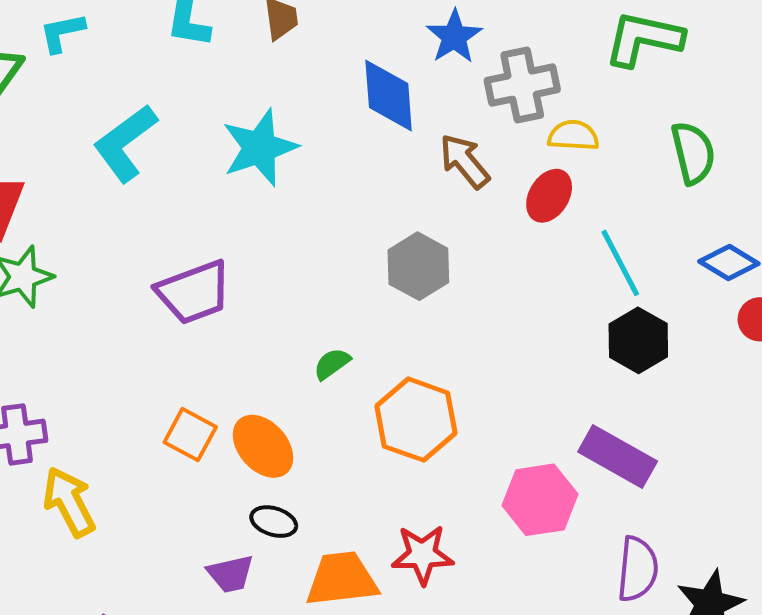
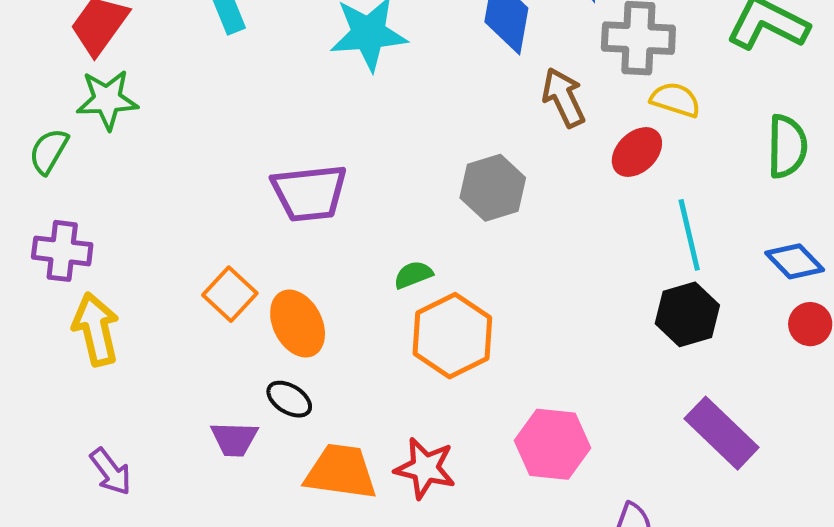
purple trapezoid: (194, 292) -> (309, 193), moved
green semicircle: (332, 364) -> (413, 275), moved
purple rectangle: (618, 457) -> (722, 433), moved

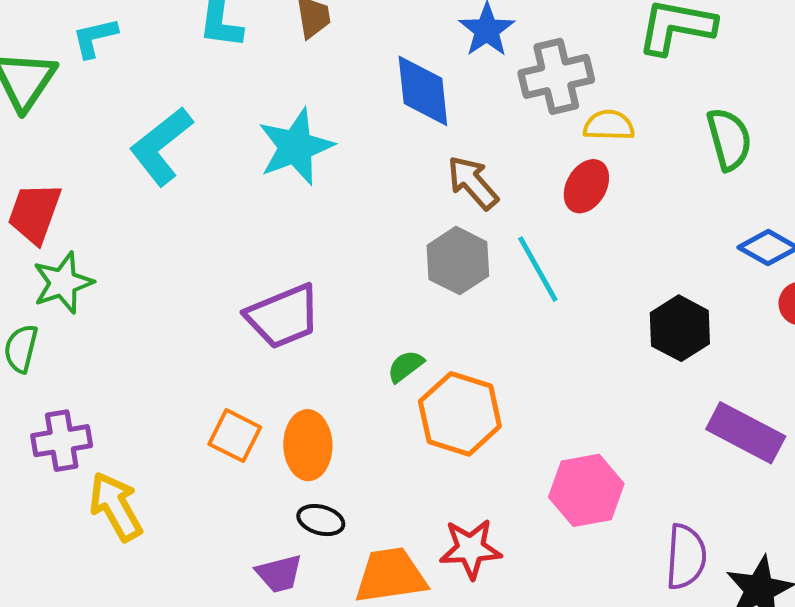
brown arrow: (564, 98) -> (473, 183), moved
cyan line: (689, 235) -> (538, 269), moved
orange ellipse: (298, 324) -> (308, 445), turned 42

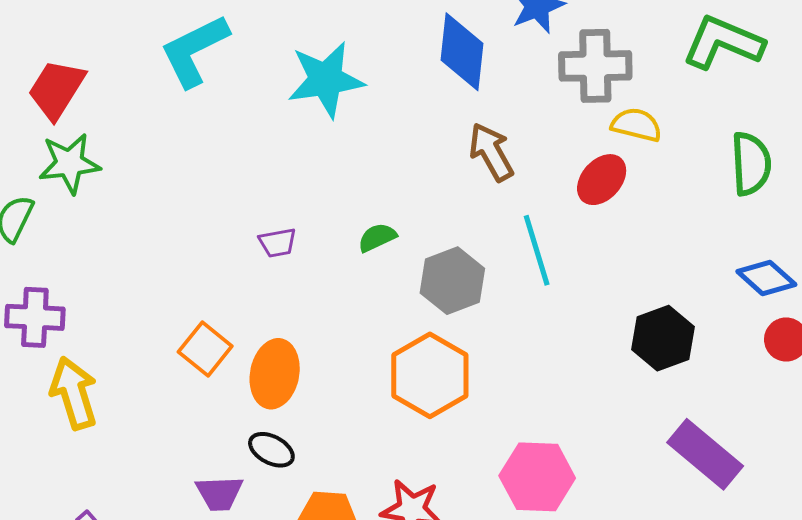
gray hexagon: (458, 261) -> (452, 281), moved
purple trapezoid: (283, 316) -> (278, 243), size x0.5
green semicircle: (406, 366) -> (377, 237), moved

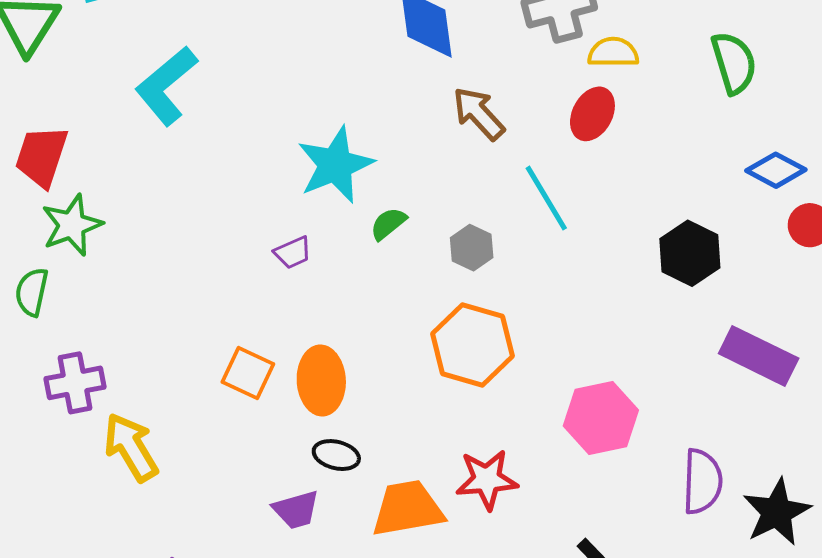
cyan star: (326, 80) -> (335, 165), moved
gray hexagon: (452, 281) -> (472, 248), size x0.7

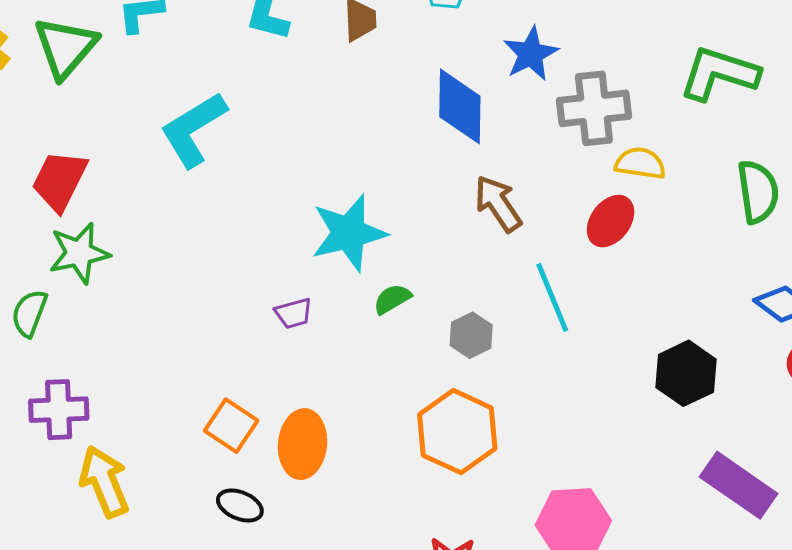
black ellipse: (336, 455) -> (240, 506), moved

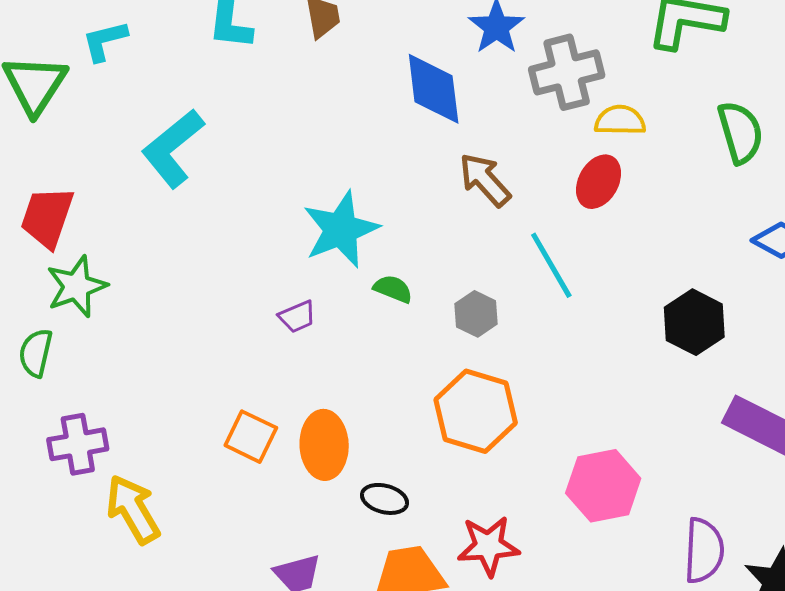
green semicircle: (392, 299) -> (393, 289), turned 60
black ellipse: (240, 506) -> (384, 499), moved

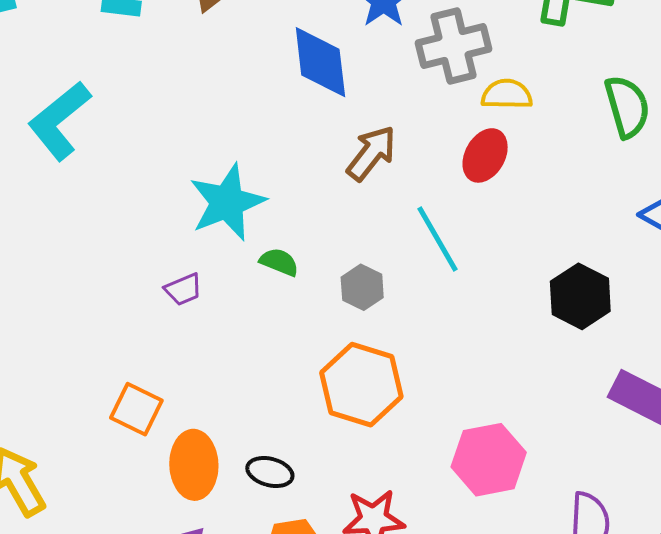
brown arrow: (485, 180) -> (371, 153), turned 80
orange ellipse: (324, 445) -> (194, 465), moved

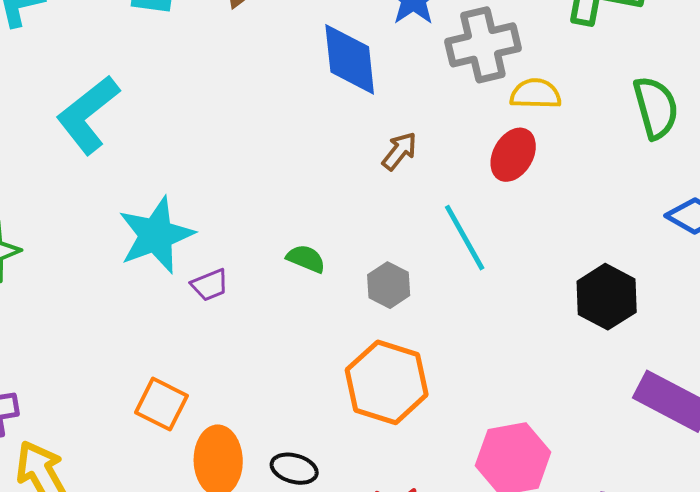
brown arrow: (371, 153) -> (399, 151), size x0.7
cyan star: (227, 202) -> (156, 235), moved

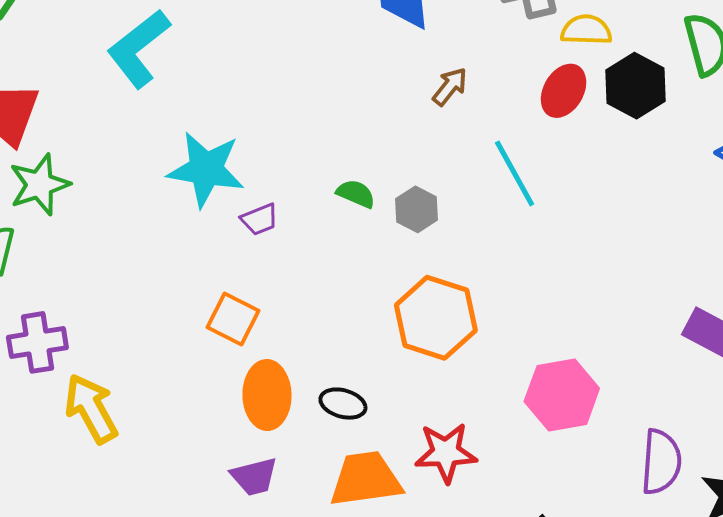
cyan star: (156, 235) -> (206, 169), turned 30
gray hexagon: (389, 285) -> (417, 209), moved
black hexagon: (607, 297) -> (636, 86), moved
orange square: (161, 404) -> (233, 319), moved

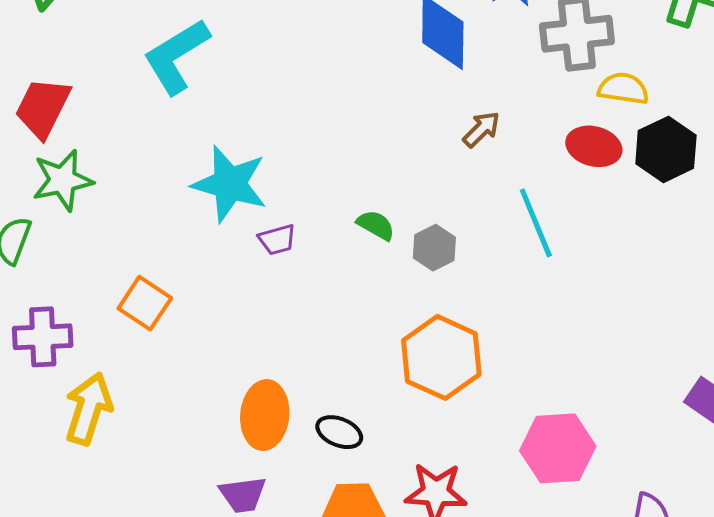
red ellipse: (564, 91) -> (594, 146), turned 68
orange square: (233, 319) -> (145, 303), moved
yellow arrow: (91, 409) -> (89, 409), turned 40

